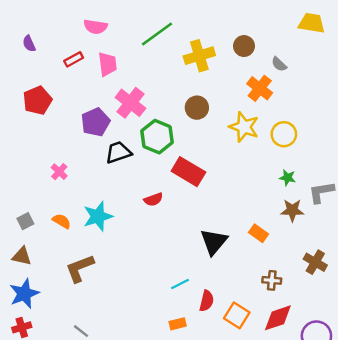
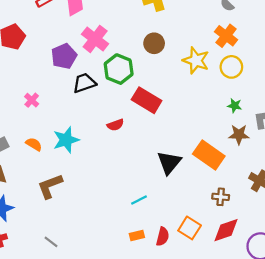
orange cross: (260, 88) -> (226, 36), moved
orange rectangle: (258, 233) -> (209, 155), size x1.8
red semicircle: (207, 301) -> (163, 237), moved

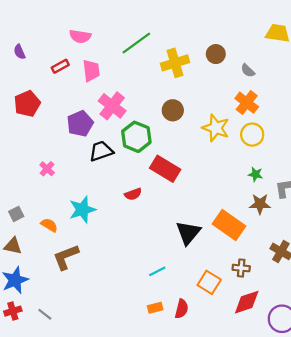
orange semicircle: (34, 144) -> (49, 225), moved
orange square: (190, 228) -> (209, 282), moved
gray line: (51, 242) -> (45, 314), moved

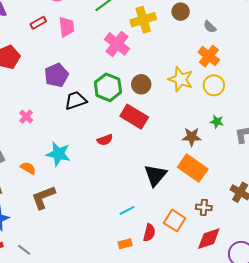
pink cross: (112, 106) -> (117, 44), moved
brown circle: (173, 110) -> (141, 84), moved
brown star: (260, 204) -> (192, 137), moved
cyan star: (82, 210) -> (58, 154), turned 30
red semicircle: (182, 309) -> (149, 233), moved

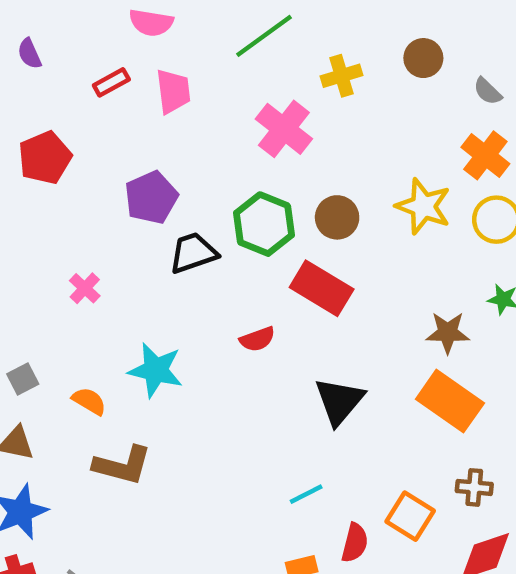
yellow cross: (143, 20) -> (341, 76), size x0.7
black triangle: (155, 175) -> (339, 401), moved
brown L-shape: (43, 197) -> (122, 465), turned -144

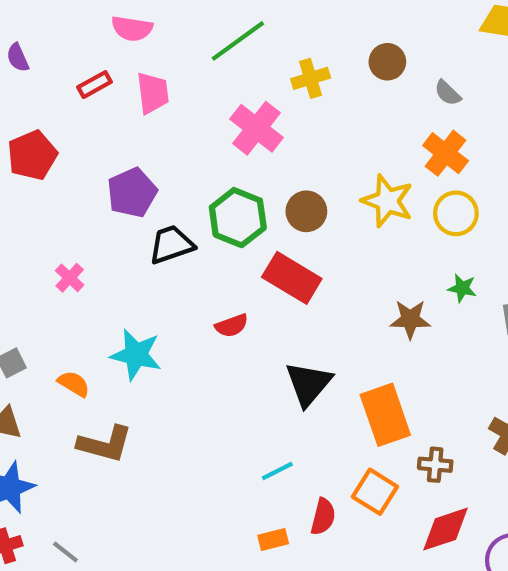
orange rectangle: (450, 401) -> (385, 415), moved, turned 36

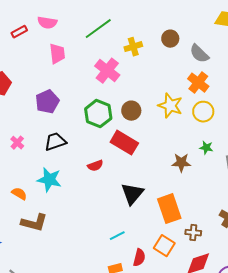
red rectangle: (95, 85) -> (19, 32), moved
gray semicircle: (448, 93) -> (199, 54), size x1.5
black trapezoid: (171, 245) -> (55, 142), moved

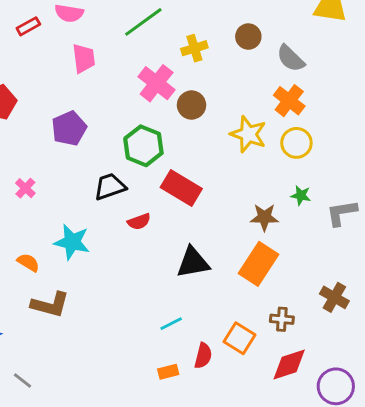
brown circle: (131, 111) -> (192, 105), moved
black trapezoid: (55, 142) -> (110, 187), moved
black triangle: (132, 194) -> (193, 262), turned 40
orange rectangle: (169, 209) -> (259, 264), moved, turned 52

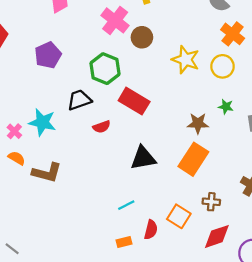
orange cross: (289, 101) -> (233, 34), moved
pink cross: (25, 188) -> (14, 131), moved
cyan star: (72, 242) -> (42, 122), moved
brown L-shape: (50, 305) -> (47, 173), moved

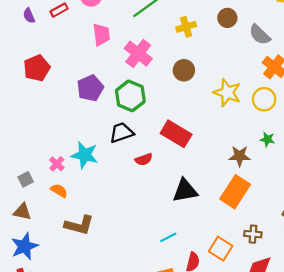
pink cross: (115, 20) -> (138, 54), moved
green hexagon: (105, 69) -> (130, 96), moved
brown L-shape: (47, 173) -> (79, 225), moved

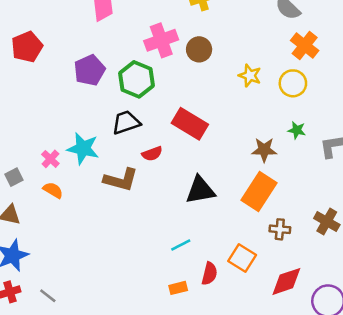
pink cross: (138, 54) -> (161, 40), moved, turned 32
yellow star: (227, 93) -> (250, 75), size x0.7
brown L-shape: (79, 225) -> (121, 180), moved
brown cross: (253, 234) -> (280, 229), moved

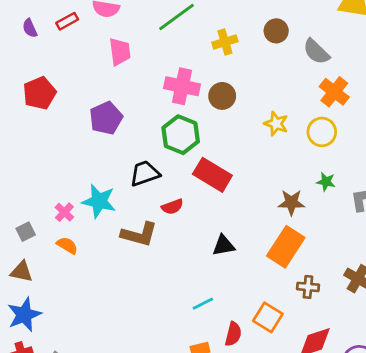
pink cross: (161, 40) -> (182, 86), turned 32
green hexagon: (136, 79) -> (181, 135), moved
black triangle: (200, 190) -> (224, 245), size x0.7

